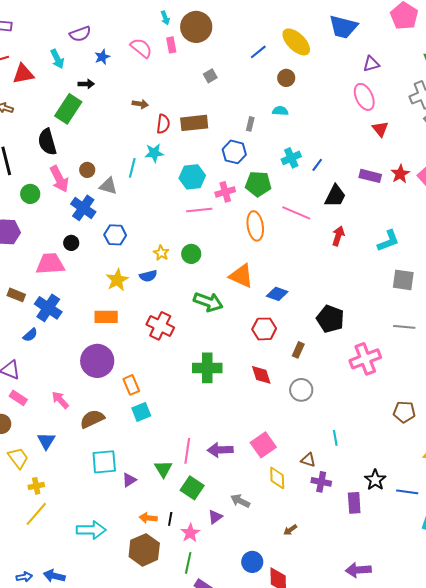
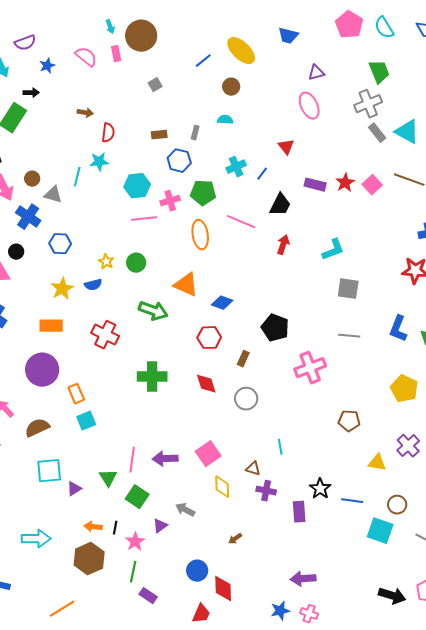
blue trapezoid: (343, 27) -> (288, 36), size x0.7
brown rectangle: (194, 123) -> (159, 135), moved, size x0.6
red triangle: (380, 129) -> (286, 147), moved

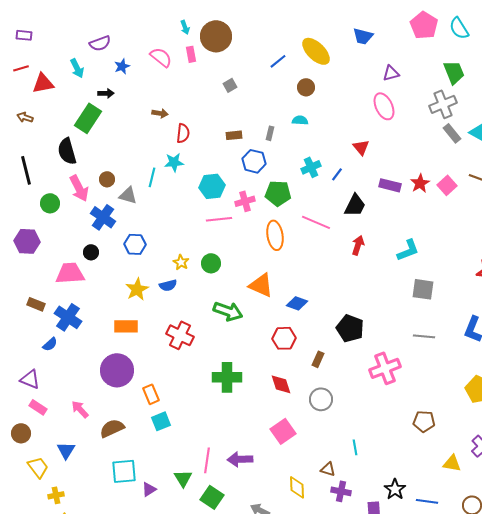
pink square: (208, 454) -> (283, 431), moved

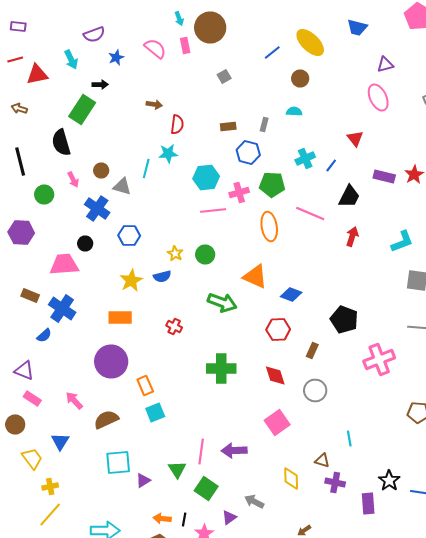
pink arrow: (79, 188) -> (73, 180), size x0.6
red cross: (180, 335) -> (174, 326), size x0.6

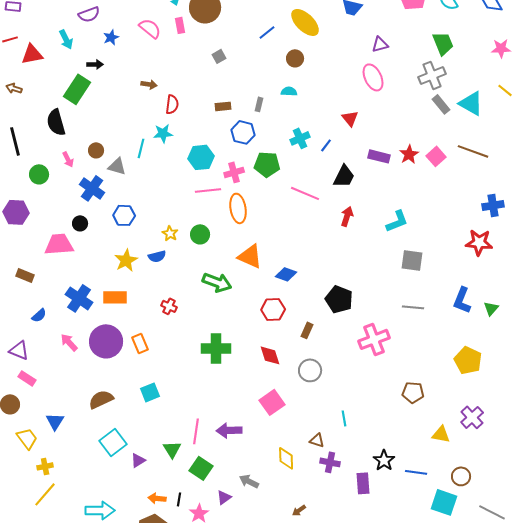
orange ellipse: (269, 226) -> (238, 208), moved
blue cross: (62, 308) -> (79, 298), moved
orange rectangle: (145, 386) -> (140, 343), moved
pink arrow: (74, 400) -> (69, 342), moved
cyan square: (118, 462) -> (113, 442), turned -32

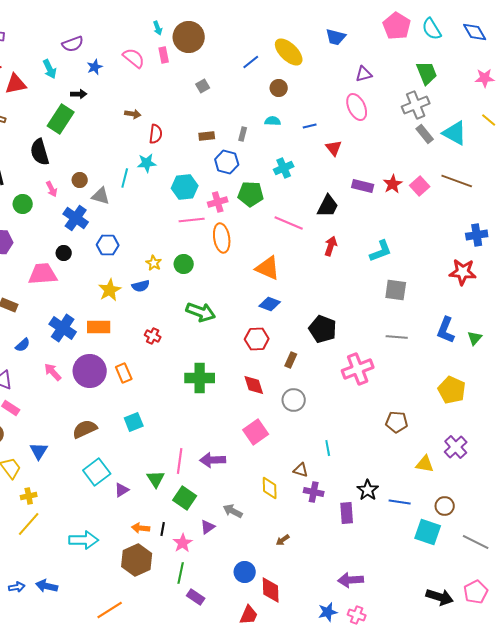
blue line: (326, 145) -> (310, 126), moved, turned 40
orange triangle: (250, 256) -> (268, 268), moved

